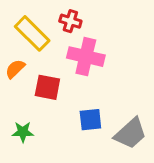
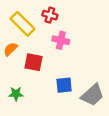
pink cross: (86, 57) -> (61, 40), size x0.7

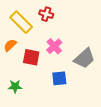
pink cross: (61, 40) -> (54, 46), moved, turned 35
gray trapezoid: (93, 95) -> (84, 58), moved

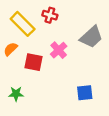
gray trapezoid: (84, 58) -> (91, 37), moved
blue square: (59, 78) -> (85, 93), moved

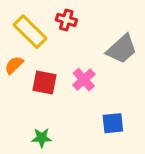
pink cross: (59, 50) -> (84, 80), moved
green star: (16, 94) -> (42, 138), moved

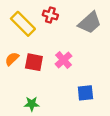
gray trapezoid: (122, 49) -> (90, 23), moved
orange semicircle: (14, 65) -> (12, 59), moved

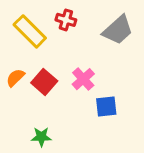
red square: (34, 62) -> (44, 82), turned 30
blue square: (85, 93) -> (106, 106), moved

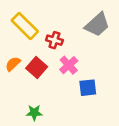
red cross: (66, 20) -> (54, 40), moved

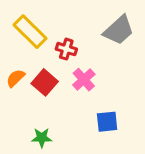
blue square: (88, 88) -> (107, 122), moved

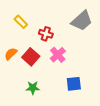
yellow rectangle: (30, 32) -> (21, 22), size x0.6
green star: (42, 138) -> (33, 88), moved

